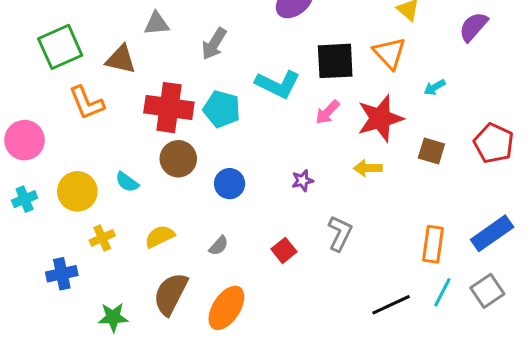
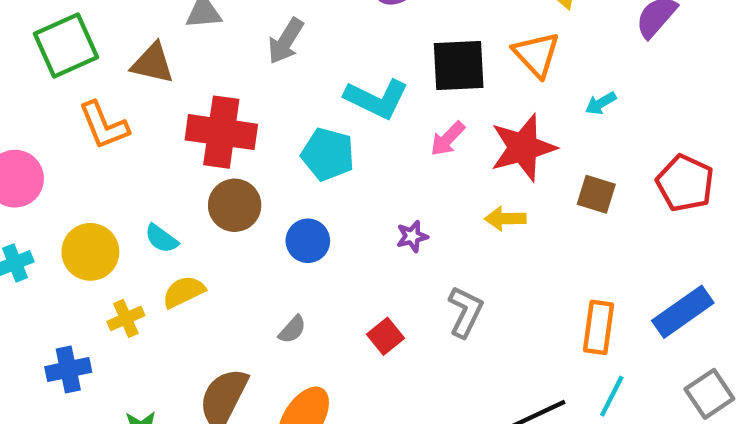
cyan pentagon: (222, 109) -> (328, 154), moved
yellow semicircle: (160, 236) -> (184, 292), moved
gray square: (487, 291) -> (709, 394), moved

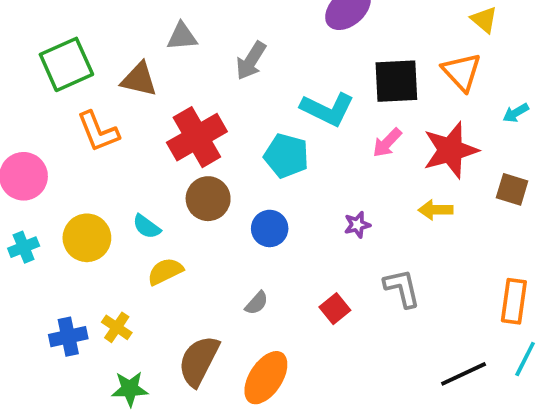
red cross: (221, 132) -> (197, 137), turned -38
gray L-shape: (465, 312) -> (402, 288), turned -39
yellow cross: (126, 318) -> (117, 327), moved, turned -32

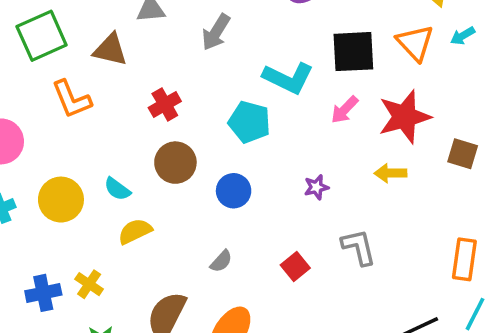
cyan arrow: (516, 113) -> (463, 36), moved
red cross: (197, 137) -> (165, 104), size x0.6

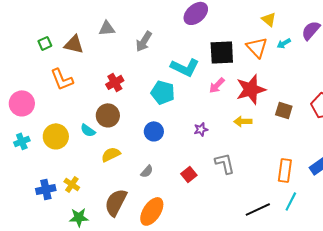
green square: (42, 36) -> (45, 43), size x0.5
brown triangle: (110, 50) -> (74, 44), moved
brown circle: (175, 163) -> (108, 115), moved
yellow semicircle: (135, 231) -> (111, 154), moved

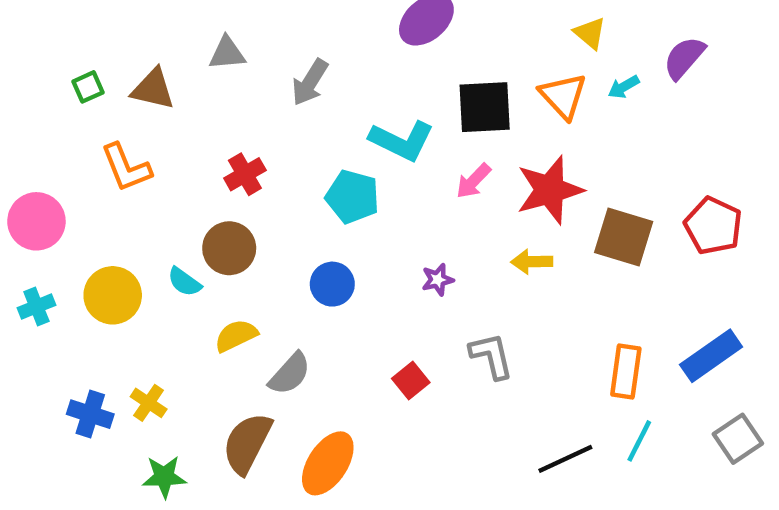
brown square: (284, 110) -> (624, 237), size x1.5
gray semicircle: (147, 171) -> (290, 374), moved, size x1.5
blue cross: (46, 189) -> (90, 414), turned 30

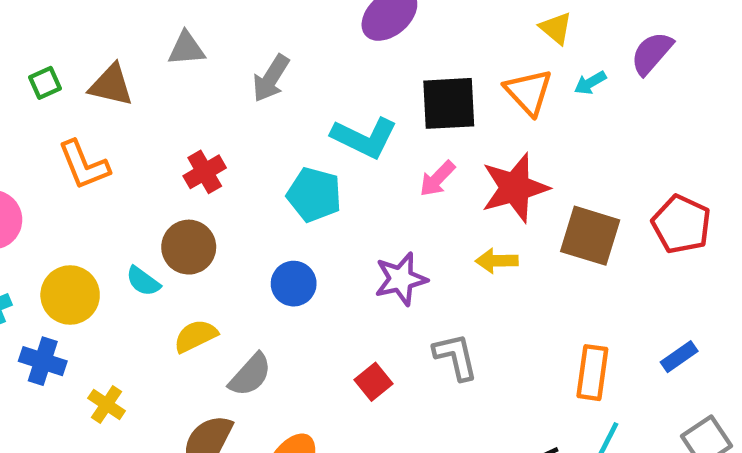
purple star: (438, 280) -> (401, 279), size x1.6
blue rectangle: (711, 356) -> (679, 357), size x0.6
blue cross: (90, 414) -> (43, 361), moved

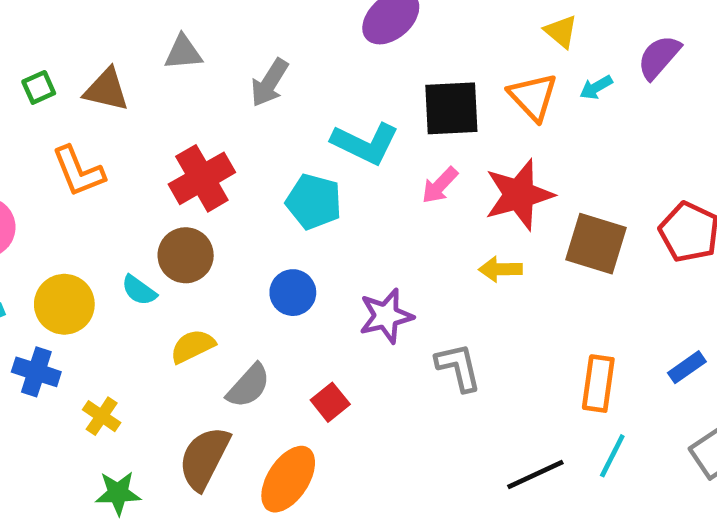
red cross: (205, 172) -> (202, 178), size x1.5
purple star: (401, 279) -> (386, 316), moved
red square: (373, 382) -> (330, 402), moved

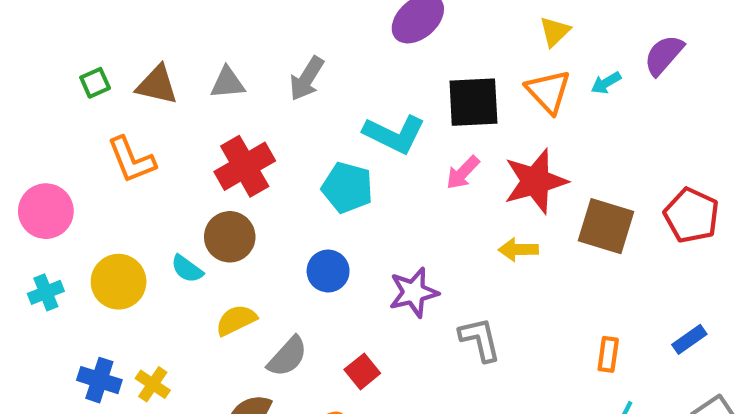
yellow triangle: (561, 31) -> (555, 32), moved, turned 36
gray triangle: (183, 52) -> (228, 83), moved
blue cross: (36, 372) -> (99, 380), moved
orange rectangle: (598, 384) -> (608, 354), size x0.7

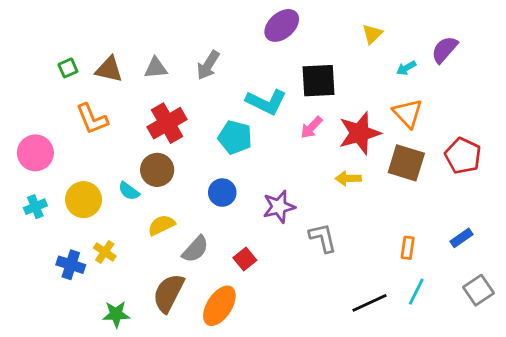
orange triangle: (548, 91) -> (408, 113), moved
yellow cross: (153, 384) -> (105, 252), moved

